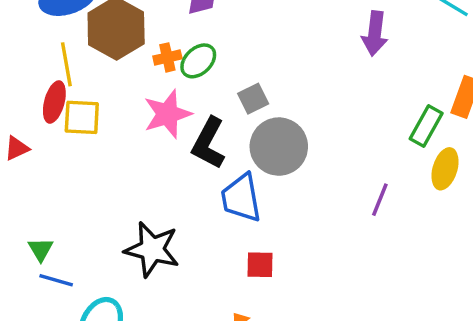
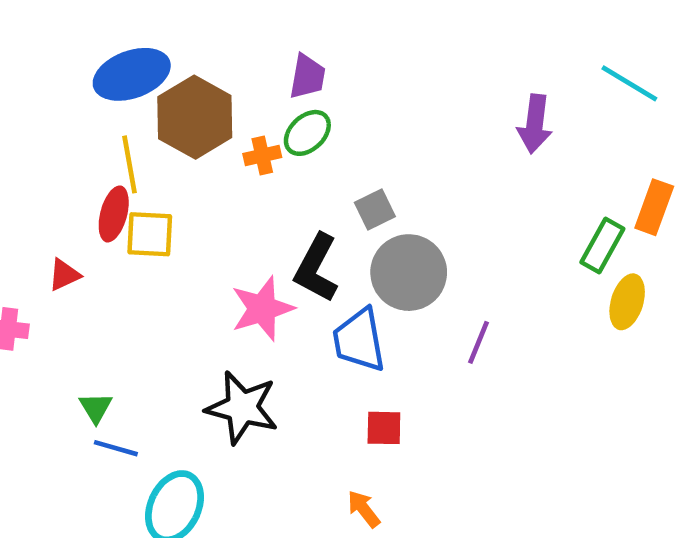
green ellipse: (198, 61) -> (307, 133), moved
pink star: (167, 114) -> (262, 309), moved
purple line: (380, 200) -> (478, 342), moved

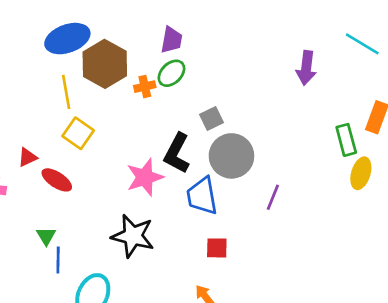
red ellipse: (114, 214) -> (57, 180), moved, turned -72
yellow square: (150, 234) -> (78, 133), turned 32
green rectangle: (602, 246) -> (346, 140), turned -44
blue line: (116, 448) -> (58, 260), turned 75

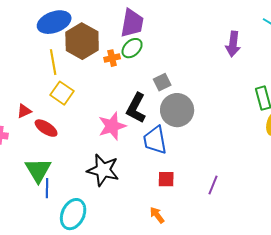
purple trapezoid: (171, 40) -> (132, 23), size x1.4
purple line: (273, 197) -> (213, 185), moved
green triangle: (46, 236) -> (38, 170), size x1.8

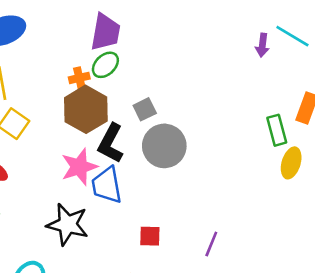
brown hexagon: (82, 41) -> (86, 109), moved
purple arrow: (233, 44) -> (262, 45), moved, size x0.7
blue trapezoid: (155, 140) -> (107, 185), moved

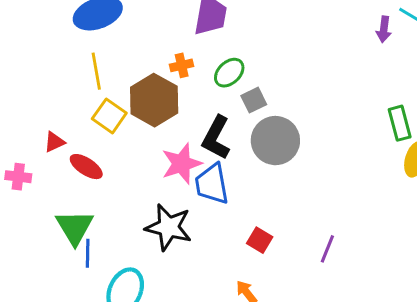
green ellipse: (105, 65) -> (229, 73), moved
brown hexagon: (86, 109) -> (154, 100), moved
red square: (150, 236) -> (260, 240), turned 30

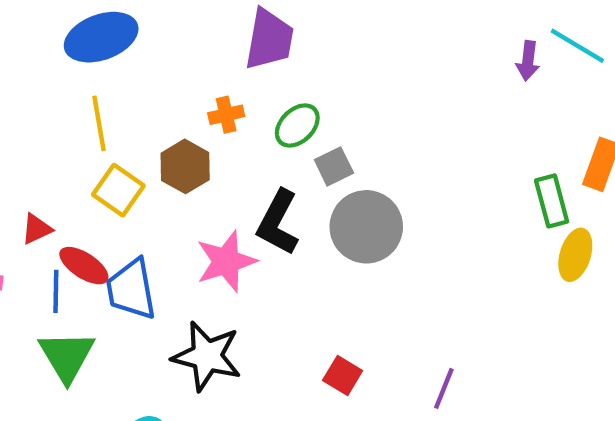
brown hexagon: (154, 100) -> (185, 166), size x0.7
blue trapezoid: (212, 184) -> (131, 289), moved
blue line: (88, 253) -> (56, 291), moved

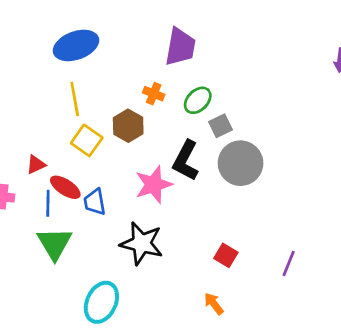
orange cross: (226, 115) -> (154, 94), turned 35
blue trapezoid: (131, 289) -> (95, 202), size x0.7

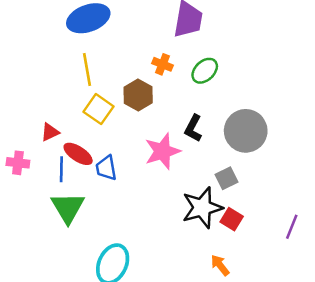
gray square: (220, 126) -> (226, 178), moved
black L-shape: (186, 160) -> (193, 128), size x0.7
black star: (142, 243) -> (202, 208), moved, turned -30

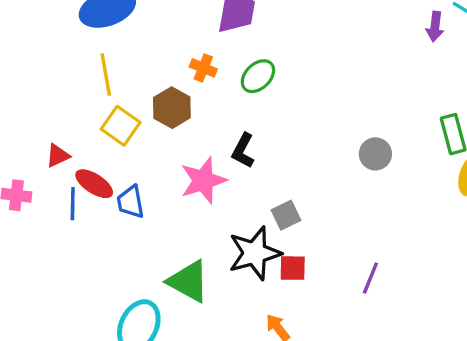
gray circle: (246, 131) -> (375, 154), moved, size x0.6
green triangle: (68, 208) -> (188, 281), moved, turned -30
red square: (232, 219) -> (293, 268), turned -30

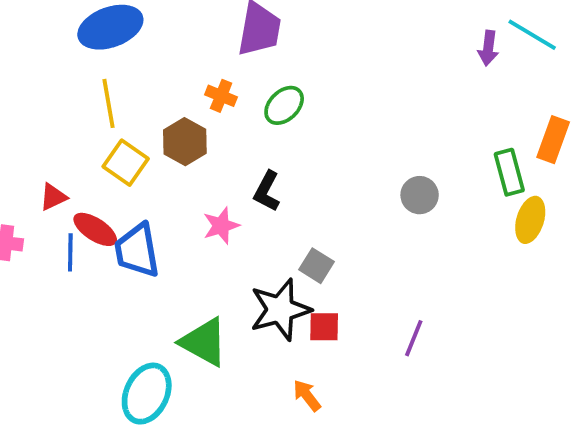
pink star: (203, 180) -> (221, 226), size x0.7
blue trapezoid: (131, 202) -> (137, 250), size x1.4
gray square: (286, 215) -> (316, 266), turned -32

